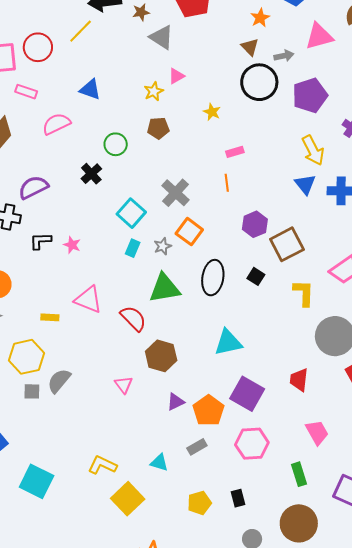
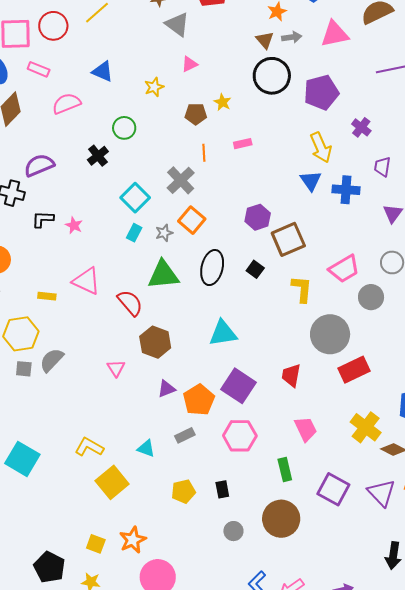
gray arrow: (284, 56) -> (292, 37), moved
yellow star: (154, 91) -> (154, 87), moved
brown pentagon: (158, 128) -> (196, 114), moved
orange line: (227, 183) -> (204, 153), moved

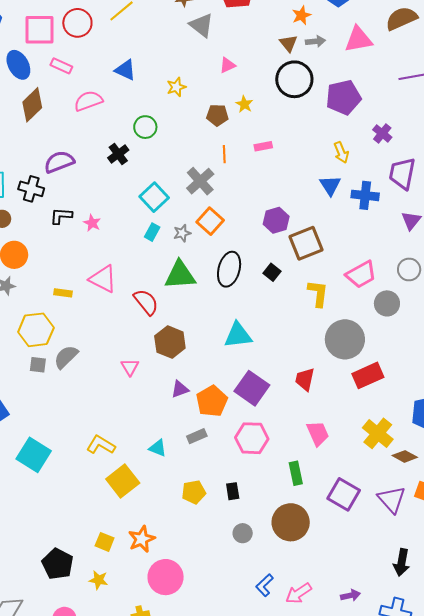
pink triangle: (189, 64) -> (227, 65), moved
yellow arrow: (321, 147) -> (341, 152), size x0.7
purple trapezoid: (382, 167) -> (402, 173), size x1.6

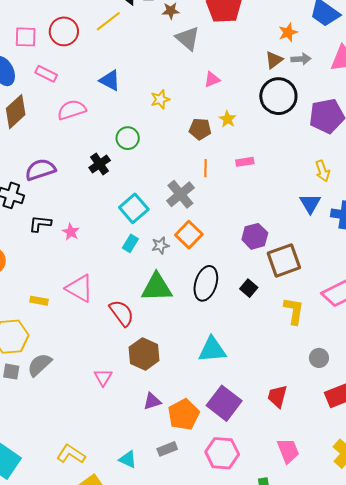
pink square: (39, 30) -> (26, 37), size x0.7
brown triangle: (288, 43) -> (274, 60), turned 30
gray circle: (345, 339) -> (319, 358), size x0.5

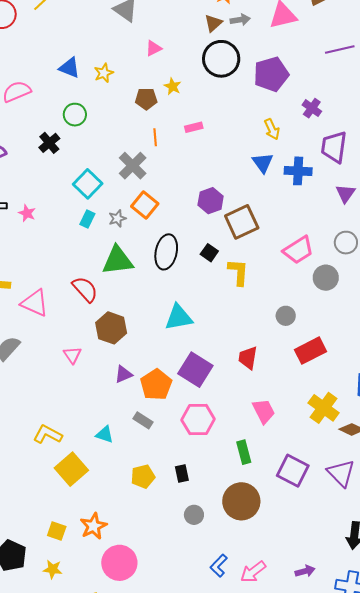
blue triangle: (110, 80) -> (69, 68), moved
pink triangle: (80, 288) -> (35, 303), moved
yellow L-shape: (294, 311) -> (238, 272), moved
gray rectangle: (167, 449) -> (143, 420), turned 60

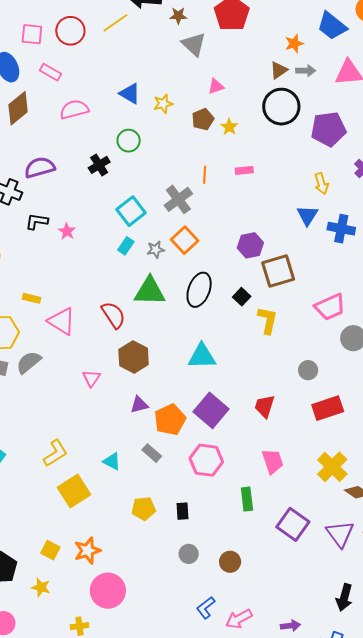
brown pentagon: (146, 99) -> (203, 119), moved, turned -30
yellow L-shape: (48, 434) -> (55, 453), turned 112
brown circle: (241, 501) -> (230, 562), moved, size x0.6

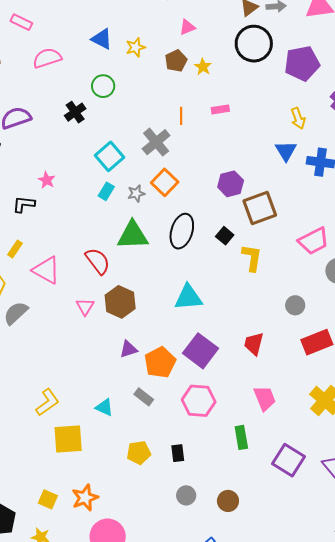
black L-shape: (37, 221) -> (24, 204), moved
yellow rectangle: (32, 298) -> (15, 249), turned -66
pink triangle: (91, 378) -> (85, 307), moved
yellow square: (74, 491) -> (68, 439), turned 32

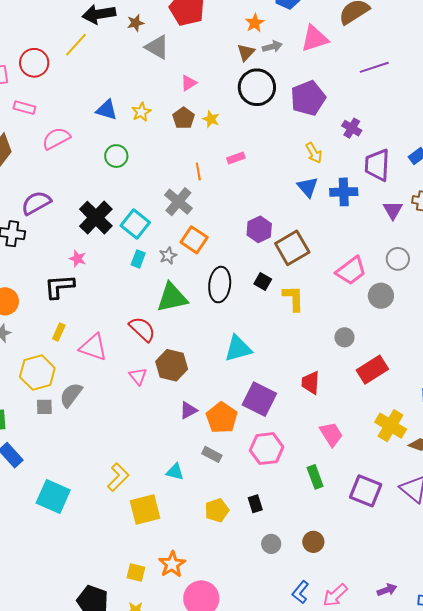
black cross: (75, 112) -> (96, 218), moved, size x1.6
black L-shape: (24, 204) -> (59, 286), size x1.4

